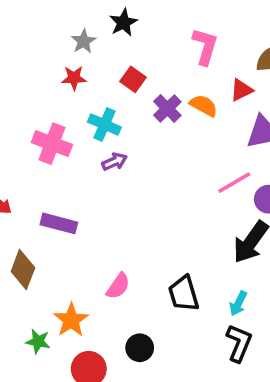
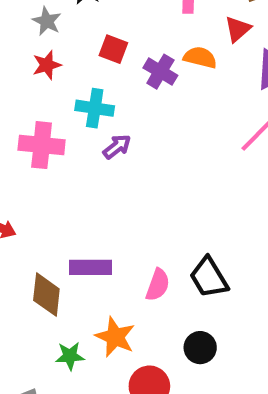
purple rectangle: (59, 223) -> (91, 267), moved
black trapezoid: (184, 294) -> (209, 277), moved
green star: (38, 341) -> (70, 356), moved

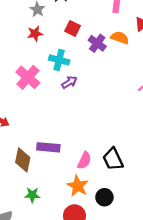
pink cross: (42, 145) -> (28, 77), turned 30
orange star: (115, 337) -> (78, 186), moved

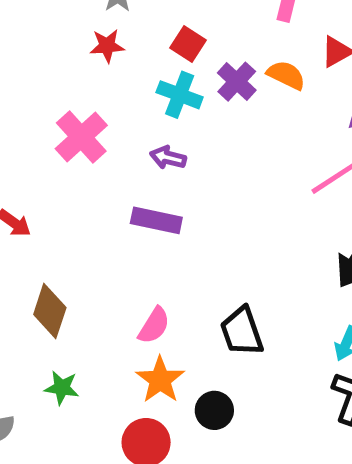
cyan cross: (59, 60) -> (180, 95), moved
purple arrow: (69, 82) -> (168, 158), turned -140
purple rectangle: (48, 147) -> (156, 220), moved
pink semicircle: (84, 160) -> (154, 326), moved

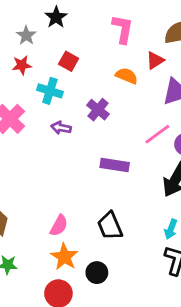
purple cross: (237, 82) -> (98, 110), moved
cyan cross: (180, 95) -> (50, 91), moved
purple rectangle: (156, 220) -> (115, 165), moved

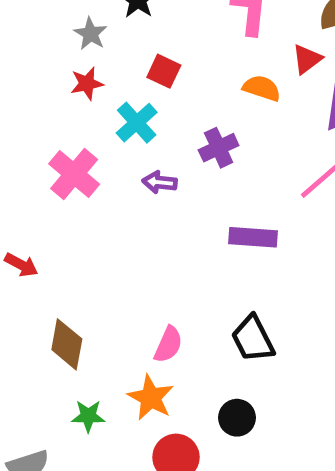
cyan cross: (50, 91) -> (137, 123), turned 35
purple cross: (98, 110) -> (219, 148), turned 30
orange star: (64, 257) -> (151, 398), moved

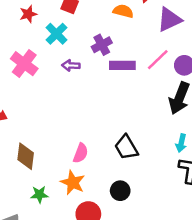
purple rectangle: (253, 237) -> (122, 65), moved

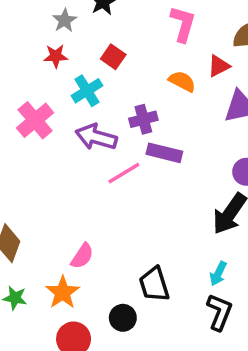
pink line: (158, 60) -> (124, 173), moved
purple arrow: (71, 65) -> (96, 137), size x1.6
black trapezoid: (126, 147) -> (154, 284), moved

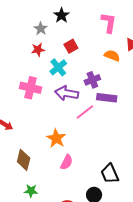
red square: (113, 57) -> (71, 46), turned 32
pink cross: (35, 120) -> (31, 88), turned -30
orange star: (63, 292) -> (56, 138), moved

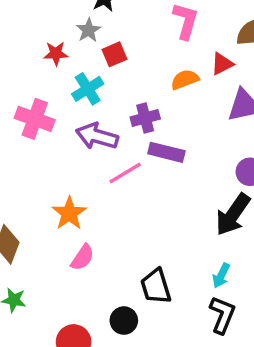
gray star: (41, 29) -> (88, 30), moved
orange semicircle: (112, 56) -> (185, 79), turned -49

